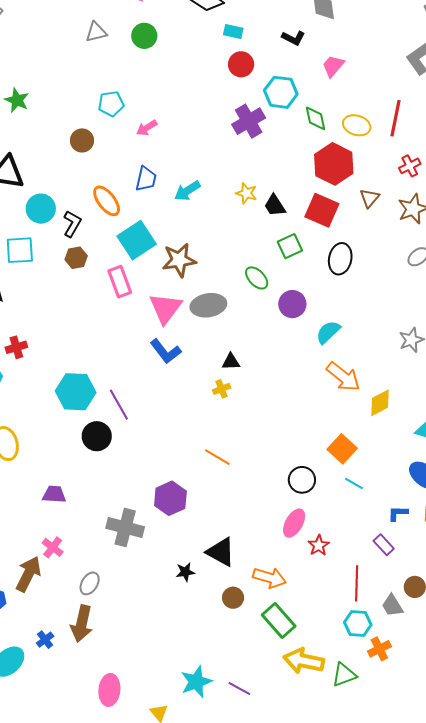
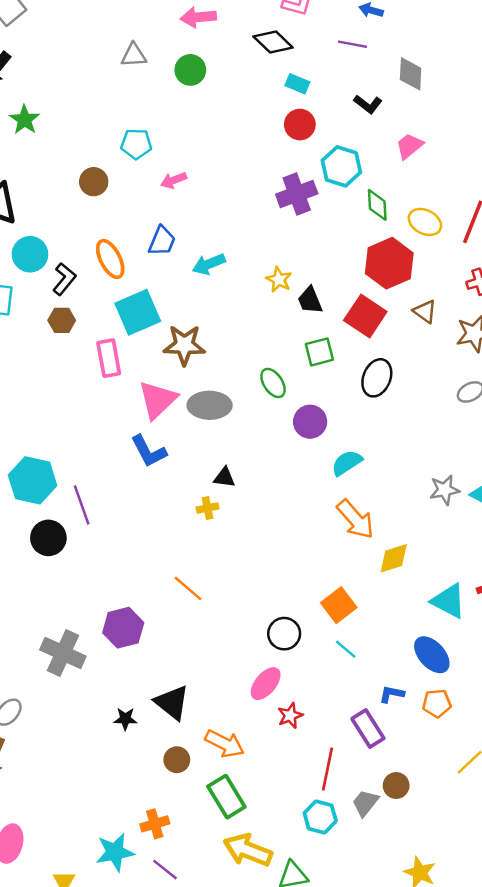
brown triangle: (370, 198) -> (425, 311), turned -45
purple rectangle: (384, 545) -> (368, 729), size x1.4
gray trapezoid: (392, 606) -> (365, 803), turned 60
orange cross: (379, 649) -> (155, 824), moved

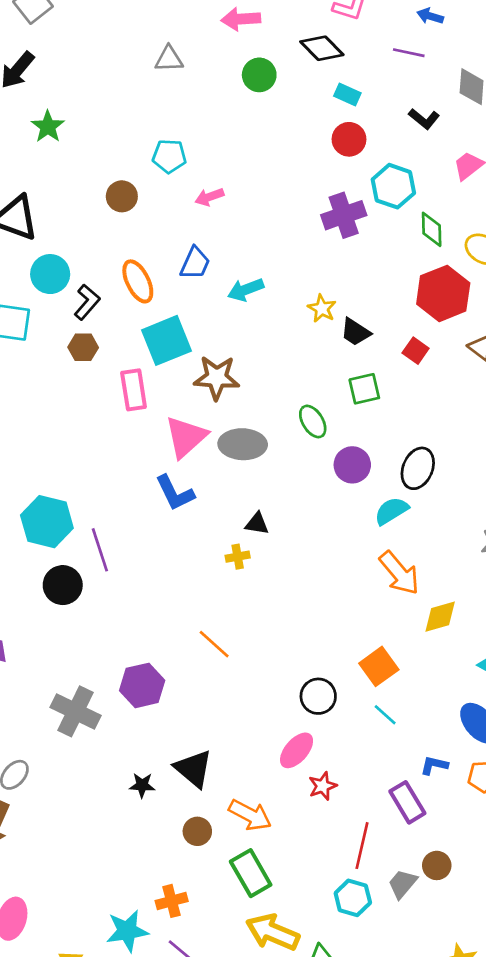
green circle: (190, 70) -> (259, 75), moved
black trapezoid: (310, 300) -> (355, 332), turned -36
red square: (365, 316) -> (416, 351), size x0.6
black ellipse: (377, 378) -> (418, 468), moved

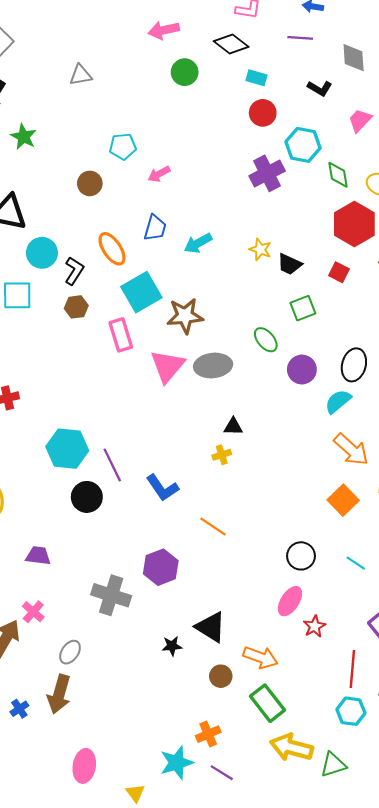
gray triangle: (169, 59) -> (81, 75), moved
blue L-shape: (175, 493) -> (162, 488), moved
orange square: (379, 666) -> (343, 500), moved

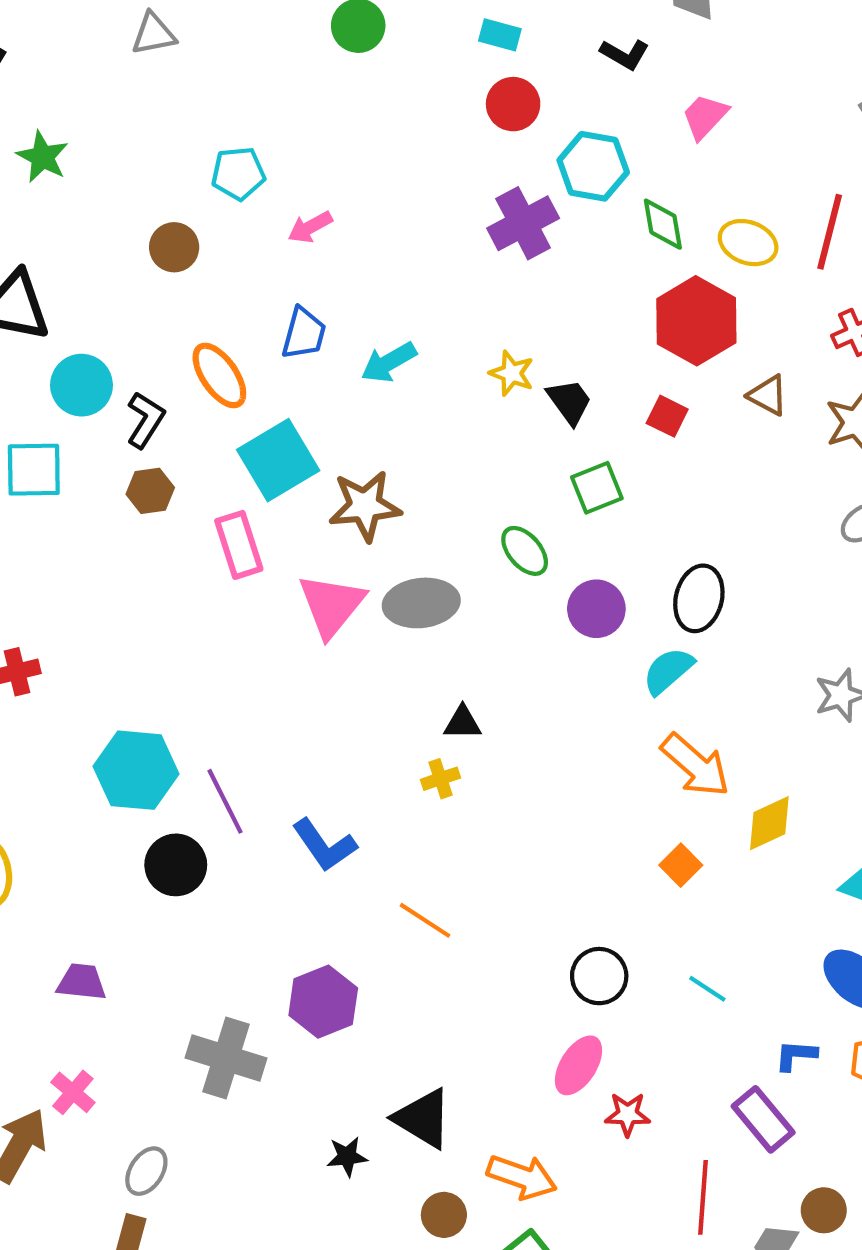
black trapezoid: (289, 264) -> (569, 402), turned -150
orange square: (343, 500) -> (681, 865), size x0.7
red star: (315, 626) -> (628, 1114), turned 30

